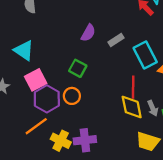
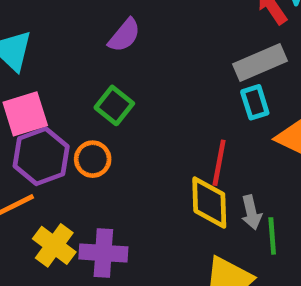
purple semicircle: (88, 33) -> (124, 35), moved
gray rectangle: (116, 40) -> (260, 62), moved, size x1.5
cyan rectangle: (145, 55) -> (255, 102), size x0.6

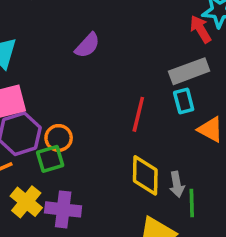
green square: (114, 105) -> (50, 159), moved, turned 32
red line: (219, 163) -> (138, 114), moved

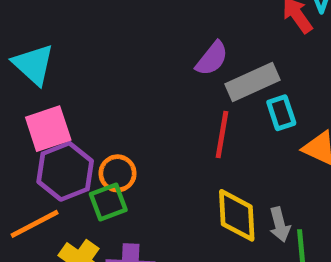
purple semicircle: (87, 45) -> (212, 58), moved
gray rectangle: (189, 71) -> (253, 82), moved

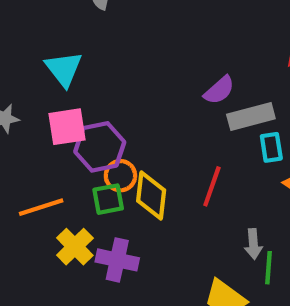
red line: (222, 135) -> (212, 186), moved
purple hexagon: (65, 171) -> (100, 147), moved
yellow diamond: (237, 215) -> (151, 196), moved

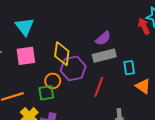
gray rectangle: (251, 117) -> (104, 56), moved
purple hexagon: (100, 147) -> (73, 68), moved
yellow diamond: (151, 196) -> (62, 54), moved

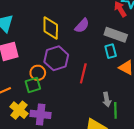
yellow diamond: (62, 54) -> (51, 28), moved
gray rectangle: (104, 56) -> (116, 35), moved, turned 40

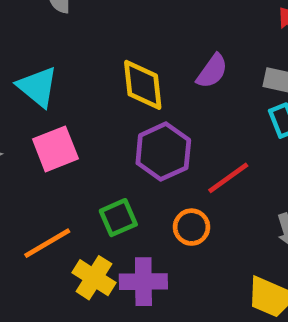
orange circle: (38, 73) -> (192, 227), moved
red line: (83, 73) -> (228, 178), turned 48

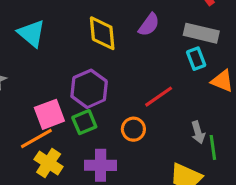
pink square: (55, 149) -> (49, 114), moved
purple hexagon: (163, 152) -> (89, 89), moved
yellow cross: (94, 278) -> (49, 163), moved

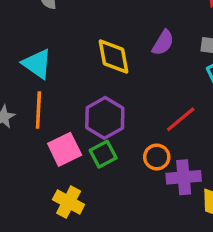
orange line: (36, 138) -> (38, 110), moved, turned -52
purple cross: (101, 165) -> (184, 177), moved

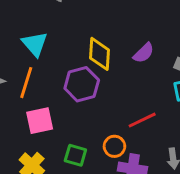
purple hexagon: (105, 118) -> (82, 84), moved
green square: (103, 154) -> (75, 155), moved, turned 30

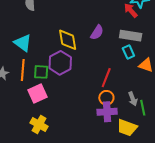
red line: (142, 120) -> (106, 78), turned -30
orange circle: (114, 146) -> (106, 98), moved
green square: (75, 155) -> (41, 72), moved

